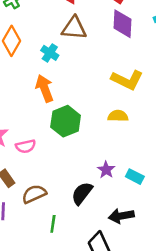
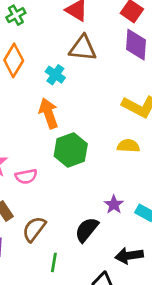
brown semicircle: (34, 194) -> (34, 229), turned -30

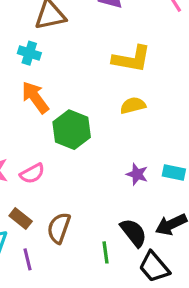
black semicircle: (87, 230) -> (133, 233), moved, turned 120
green line: (54, 262) -> (106, 252), moved

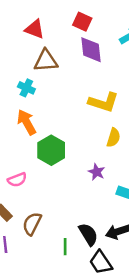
yellow semicircle: (133, 105) -> (113, 138), moved, turned 114
purple star: (137, 174) -> (97, 172), moved

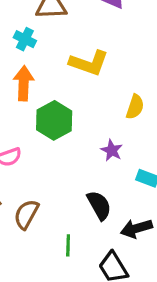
yellow L-shape: (104, 102) -> (89, 63), moved
orange arrow: (27, 122) -> (24, 83), turned 30
black semicircle: (88, 234) -> (99, 205), moved

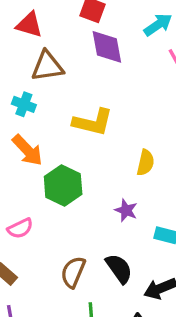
orange arrow: (24, 83) -> (27, 150), turned 140
brown semicircle: (26, 214) -> (73, 272), moved

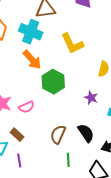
cyan cross: (24, 104) -> (31, 32), size x1.6
yellow L-shape: (93, 122) -> (72, 44), turned 50

